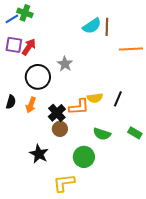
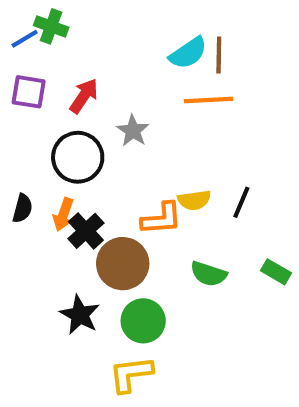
red arrow: (29, 47) -> (84, 96), moved
orange line: (131, 49) -> (209, 100), moved
black cross: (57, 113) -> (86, 231), moved
brown circle: (60, 129) -> (123, 264), size x1.6
green circle: (84, 157) -> (143, 321), moved

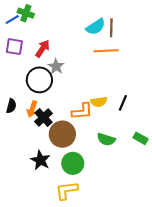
gray star: (133, 131) -> (56, 66), moved

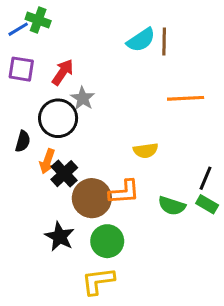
orange line: (106, 51) -> (186, 98), moved
black line: (123, 103) -> (206, 178), moved
black semicircle: (11, 106) -> (23, 141), moved
orange L-shape: (82, 111) -> (124, 192), moved
green semicircle: (106, 139) -> (172, 206), moved

